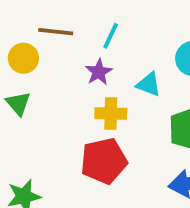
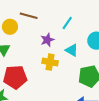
cyan line: (111, 36) -> (67, 23), moved
red pentagon: (104, 161) -> (15, 77), moved

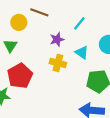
red pentagon: (15, 77) -> (20, 76), turned -30

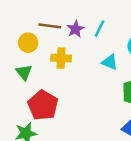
purple star: (57, 39) -> (75, 29), moved
yellow cross: (58, 63) -> (61, 58), moved

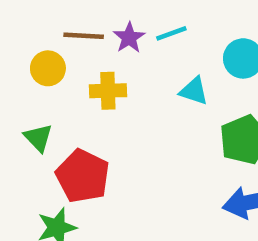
cyan line: (100, 29) -> (171, 33), turned 48
green triangle: (24, 72) -> (38, 138), moved

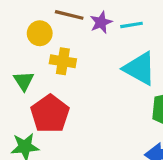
yellow cross: (108, 91) -> (63, 61), moved
cyan triangle: (194, 91) -> (140, 68), size x1.6

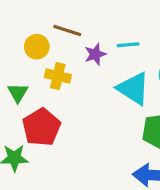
purple star: (101, 22) -> (95, 54), moved

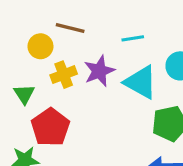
purple star: (95, 54) -> (99, 71), moved, size x1.4
yellow cross: (58, 76) -> (64, 75), turned -30

